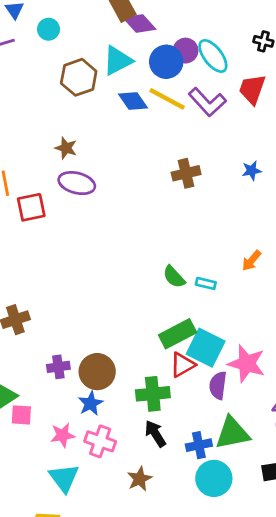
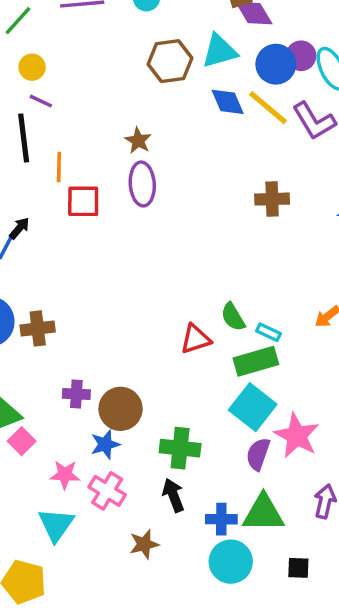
purple ellipse: (77, 183) -> (142, 184), turned 60
green rectangle: (178, 334) -> (256, 361), moved
red triangle: (182, 365) -> (196, 339), moved
pink square: (21, 415) -> (22, 441), turned 30

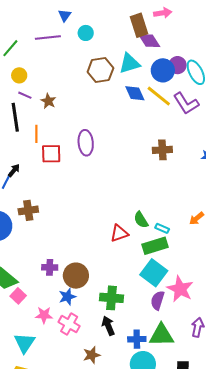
brown star: (138, 141) -> (48, 101), moved
brown cross: (38, 328) -> (28, 210), moved
cyan triangle: (56, 525) -> (25, 343), moved

